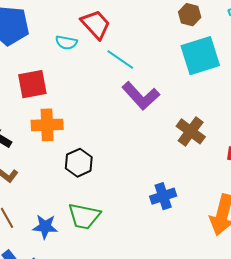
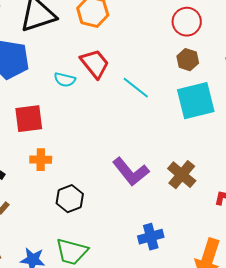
cyan line: (120, 60) -> (136, 88), moved
purple L-shape: (141, 96) -> (131, 172), moved
orange cross: (47, 125) -> (41, 160), size x0.7

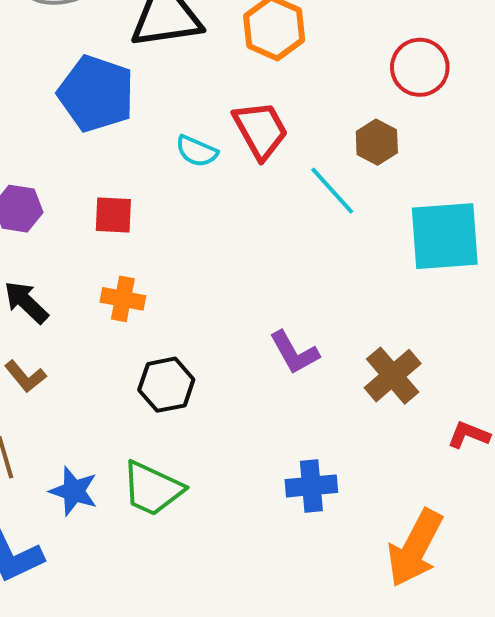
red circle: (187, 22) -> (420, 67), moved
brown hexagon: (188, 60) -> (377, 142), moved
red square: (29, 119) -> (113, 215), size x0.7
purple L-shape: (131, 172) -> (294, 353), size x0.7

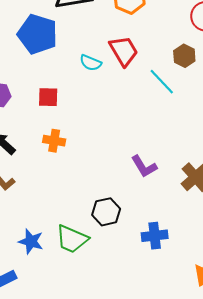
black hexagon: (166, 385) -> (106, 212), moved

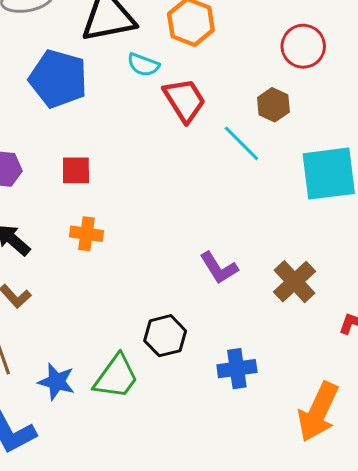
cyan semicircle: (91, 63) -> (143, 65), moved
green trapezoid: (72, 239) -> (116, 377), turned -76

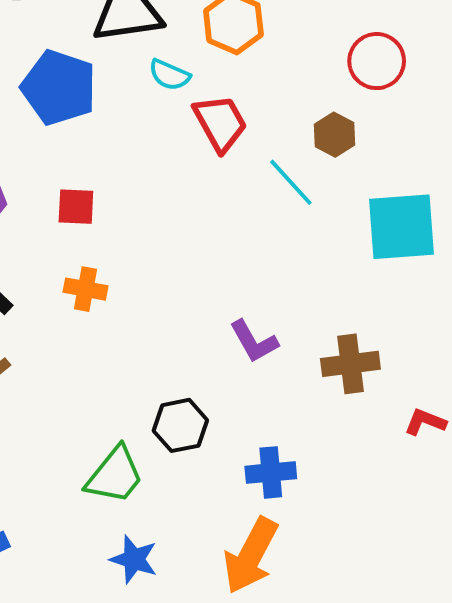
brown cross: (294, 282) -> (350, 364), turned 33
blue star: (56, 382) -> (134, 559), moved
orange arrow: (318, 412) -> (251, 556), moved

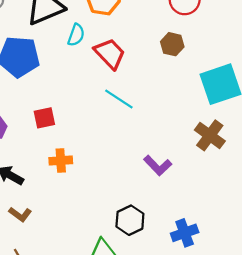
cyan semicircle: (169, 75) -> (76, 35), turned -80
cyan line: (291, 182) -> (119, 99), moved
brown cross: (350, 364) -> (210, 135), moved, turned -32

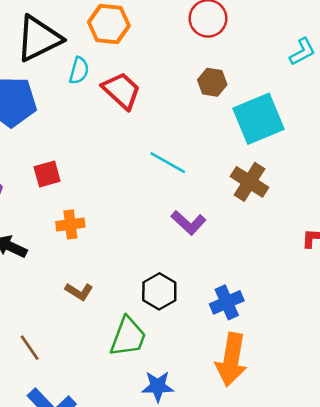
brown hexagon: (172, 44) -> (212, 82), moved
cyan line: (119, 99) -> (168, 163), moved
brown L-shape: (20, 214) -> (79, 292), moved

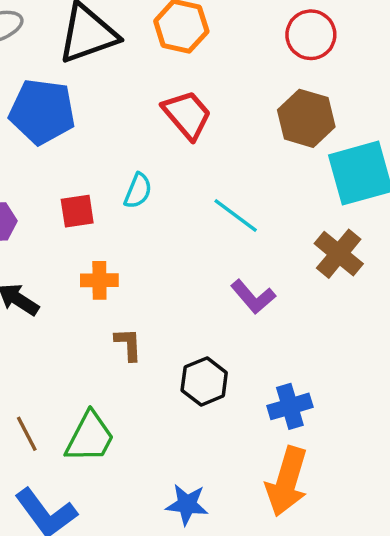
cyan semicircle: (79, 71) -> (138, 191), moved
brown hexagon: (212, 82) -> (306, 118), size x1.5
brown L-shape: (79, 292) -> (128, 344), moved, turned -132
green trapezoid: (128, 337) -> (90, 437), moved

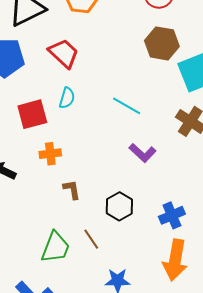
red trapezoid: (187, 115) -> (64, 53), moved
red square: (77, 211) -> (32, 114), size x1.4
brown line: (27, 434) -> (91, 239), moved

